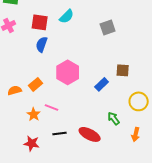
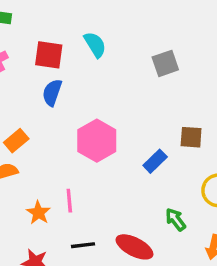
cyan semicircle: (67, 16) -> (95, 45), turned -77
orange rectangle: (36, 84) -> (16, 141), moved
pink line: (52, 107) -> (69, 201), turned 64

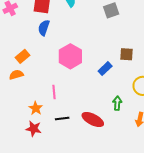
orange star: (38, 213) -> (36, 108), moved
green arrow: (176, 219) -> (117, 103), turned 40

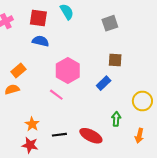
blue semicircle: (44, 28) -> (40, 41), turned 84
brown square: (126, 54) -> (115, 60), moved
pink line: (54, 92) -> (56, 95), moved, turned -48

